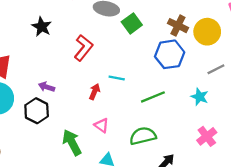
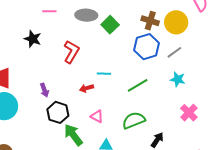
gray line: (216, 69) -> (174, 52), moved
purple arrow: (46, 87) -> (44, 90), turned -120
red arrow: (95, 92) -> (86, 88), turned -120
black hexagon: (37, 111) -> (58, 112), moved

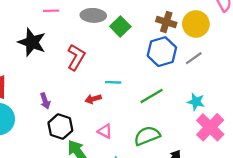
black star: (33, 39) -> (32, 42), size x1.4
cyan star: (178, 79) -> (196, 102), moved
pink cross: (189, 113) -> (210, 127), size x1.4

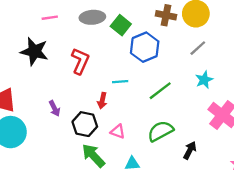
blue hexagon: (162, 52) -> (145, 47), moved
red arrow: (93, 99) -> (102, 101), turned -56
cyan star: (196, 102) -> (204, 80), moved, turned -30
black hexagon: (60, 127) -> (85, 124), moved

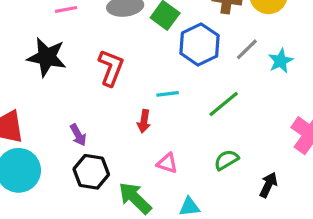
gray line: (198, 48) -> (247, 49), moved
cyan star: (204, 80) -> (281, 61), moved
black hexagon: (85, 124) -> (91, 172), moved
green semicircle: (160, 131) -> (226, 160), size x0.7

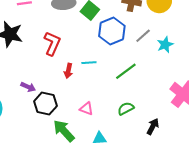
red arrow: (144, 121) -> (68, 71), moved
purple arrow: (78, 135) -> (28, 87), turned -40
black hexagon: (91, 172) -> (46, 104), moved

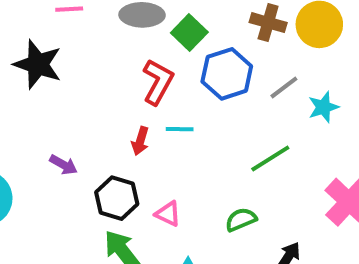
red L-shape: (52, 43) -> (158, 82), moved
green line: (126, 71) -> (270, 158), moved
black hexagon: (46, 104) -> (117, 198), moved

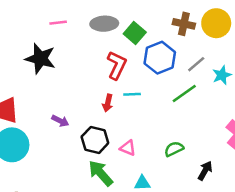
green line: (270, 158) -> (184, 94), moved

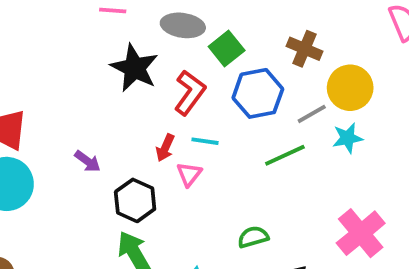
yellow circle: (216, 23) -> (350, 88), moved
black star: (40, 59) -> (135, 68), moved
pink triangle: (128, 148) -> (189, 174), moved, turned 35

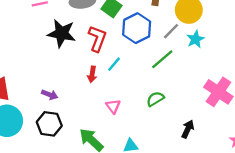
cyan line: (205, 141) -> (114, 64), turned -42
pink triangle: (189, 174) -> (113, 106), moved
black hexagon: (135, 200) -> (49, 124), moved
green semicircle: (253, 237) -> (155, 99), moved

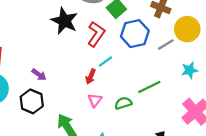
cyan star: (195, 39) -> (190, 70), moved
green line: (162, 59) -> (149, 87), moved
red arrow: (92, 74) -> (91, 77), moved
green semicircle: (155, 99) -> (123, 103), moved

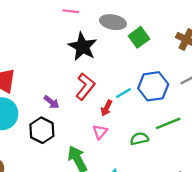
red L-shape: (96, 34) -> (85, 86), moved
blue hexagon: (135, 34) -> (153, 86), moved
pink triangle: (95, 100) -> (100, 132), moved

